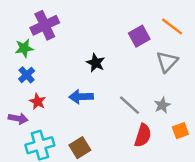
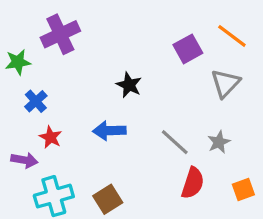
green star: (24, 48) -> (18, 62), moved
orange square: (180, 131) -> (243, 190), moved

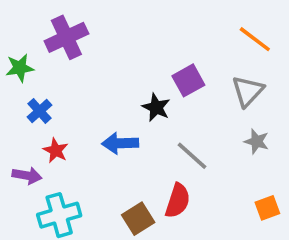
purple square: (188, 49) -> (188, 80), moved
black star: (129, 85) -> (156, 107), moved
gray star: (219, 142) -> (257, 141), moved, turned -30
red semicircle: (193, 183) -> (178, 201), moved
brown square: (108, 199) -> (138, 219), moved

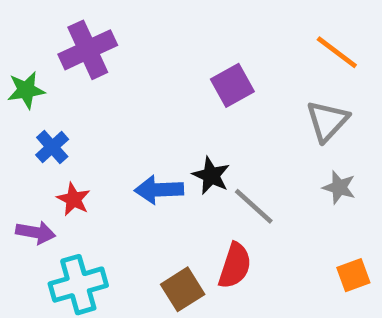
purple square: (188, 80) -> (232, 85), moved
black star: (156, 107) -> (211, 176), moved

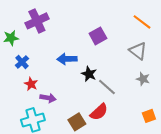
gray triangle: (327, 121) -> (138, 51), turned -36
blue arrow: (159, 190) -> (67, 59), moved
purple arrow: (36, 232) -> (48, 98), moved
red semicircle: (235, 266) -> (99, 112), turned 30

